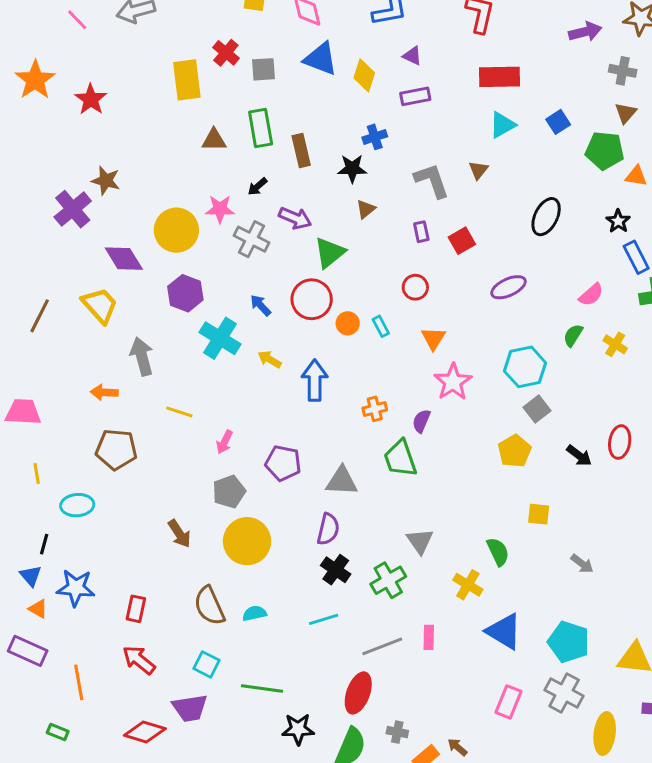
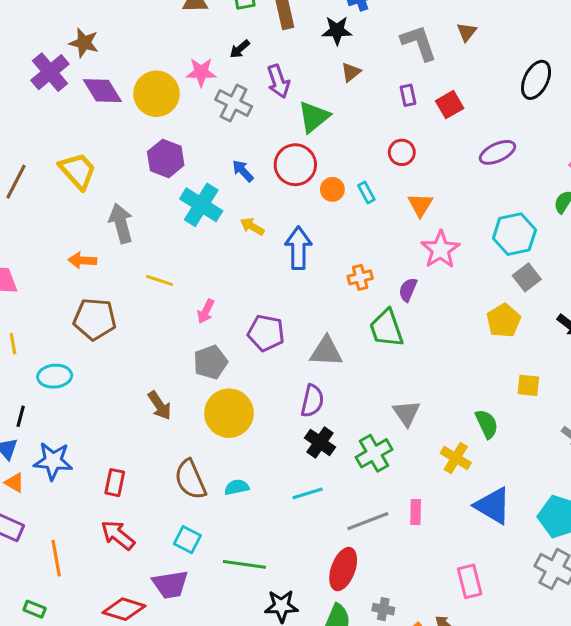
purple arrow: (295, 218) -> (278, 81), turned 48
purple diamond: (124, 259) -> (102, 91), moved
pink rectangle: (508, 702) -> (470, 581), moved, turned -36

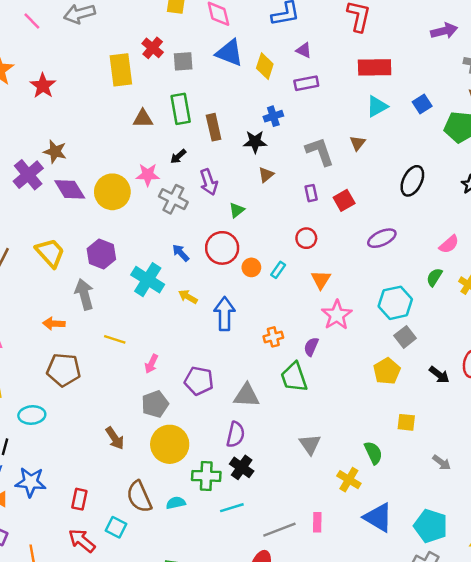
green triangle: (314, 117) -> (237, 210), size x0.6
purple hexagon: (166, 159) -> (101, 254), moved
cyan rectangle: (366, 192) -> (278, 270), turned 63
green cross: (374, 453) -> (206, 476), moved, turned 32
cyan square: (187, 540) -> (116, 527), moved

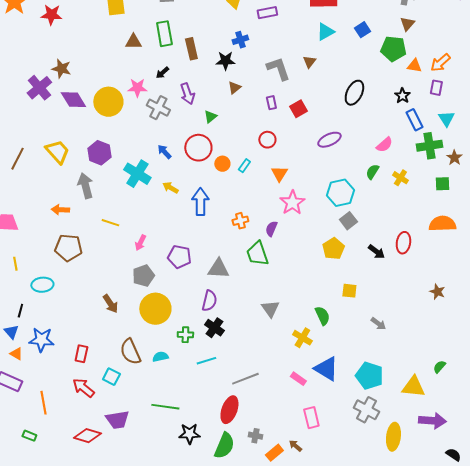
red star: (43, 86) -> (51, 15), turned -30
green cross: (206, 476) -> (185, 335), size x0.7
pink rectangle: (317, 522) -> (298, 379), moved, turned -56

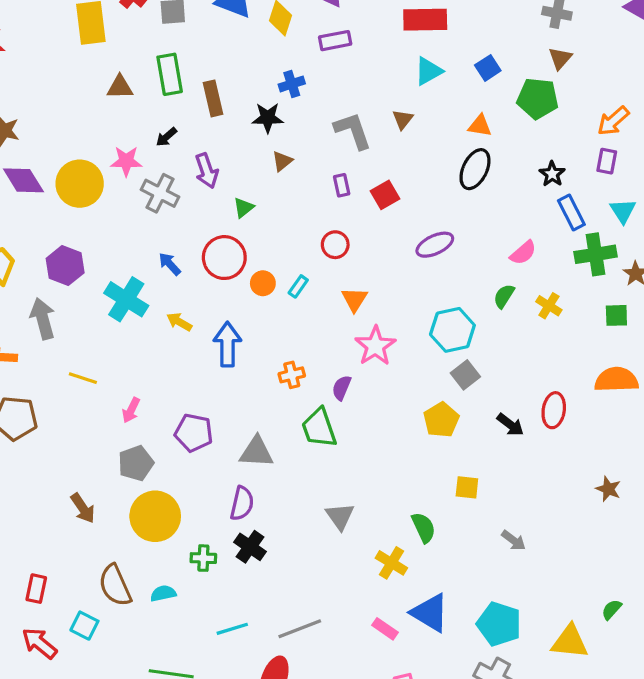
orange triangle: (414, 66) -> (480, 126), moved
cyan line: (206, 361) -> (232, 629), moved

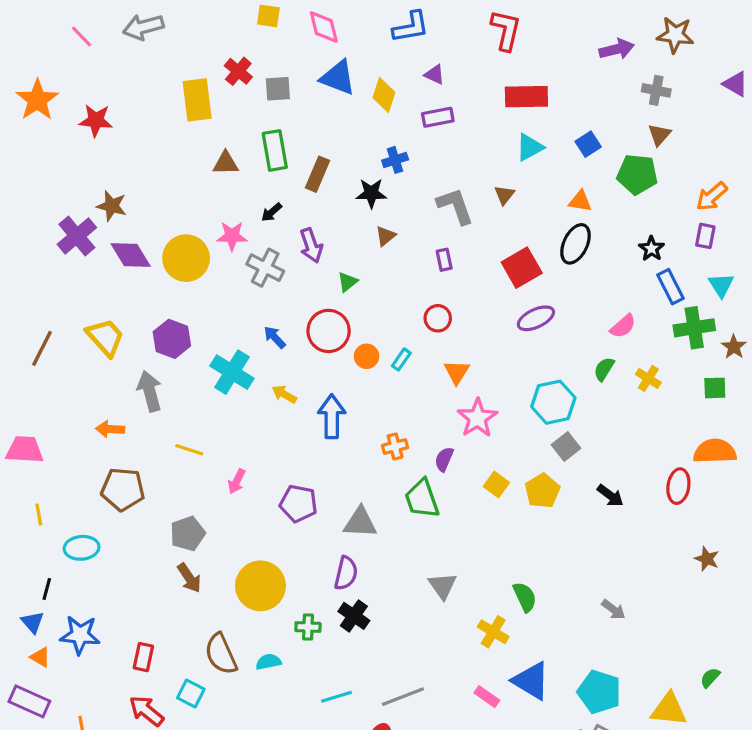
brown rectangle: (213, 98) -> (317, 174), turned 36
red square: (385, 195) -> (522, 268), moved, size x1.4
red ellipse: (554, 410) -> (678, 486), moved
gray pentagon: (136, 463) -> (188, 534), moved
yellow square: (467, 487) -> (496, 485), moved, turned 30

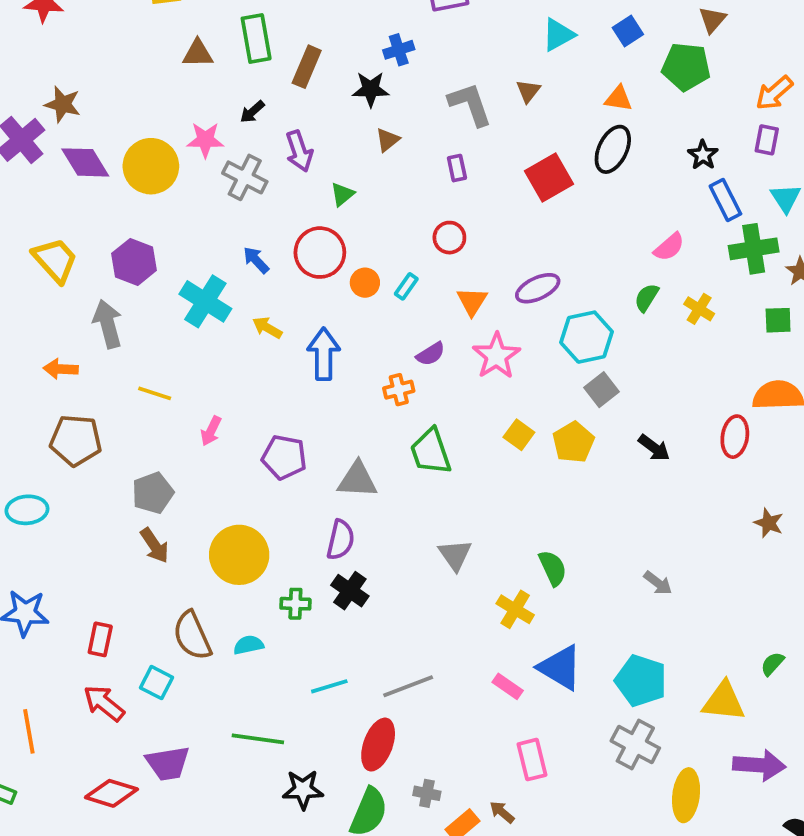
purple ellipse: (536, 318) -> (538, 288), moved
purple semicircle: (444, 459) -> (431, 354), moved, turned -145

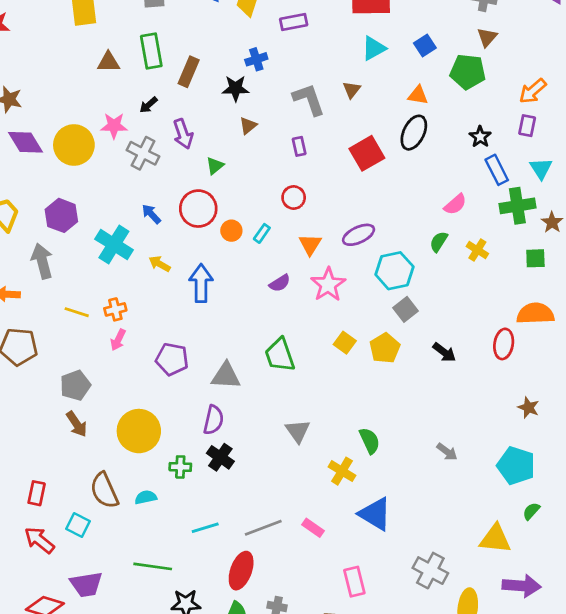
orange cross: (399, 390) -> (115, 309), moved
cyan pentagon: (641, 681) -> (516, 466), moved
pink rectangle: (508, 686) -> (313, 528), moved

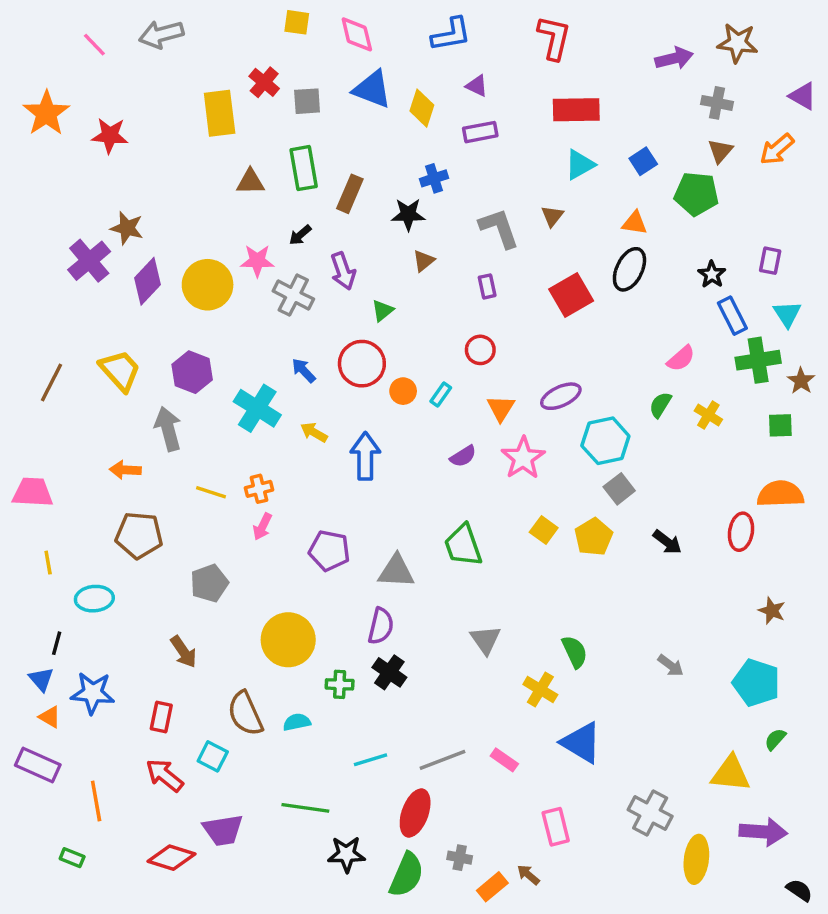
orange arrow: (533, 91) -> (777, 149), moved
purple diamond: (26, 142) -> (148, 281), turned 75
brown arrow: (77, 424) -> (184, 652), moved

